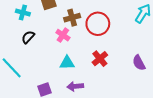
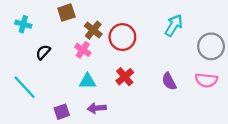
cyan cross: (23, 12) -> (23, 24), moved
brown cross: (72, 18) -> (93, 30), turned -35

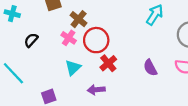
red circle: (122, 37) -> (96, 40), moved
cyan triangle: (87, 81) -> (73, 68), turned -42
purple arrow: (97, 108) -> (96, 90), moved

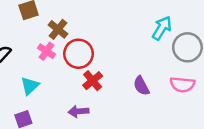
cyan arrow: (155, 15) -> (162, 28), moved
cyan triangle: (73, 68) -> (30, 86), moved

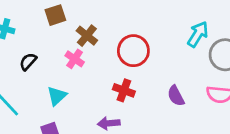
red circle: (79, 54) -> (133, 51), moved
red cross: (93, 81) -> (124, 90), turned -30

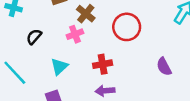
pink cross: (75, 59) -> (75, 34), turned 35
red cross: (124, 90) -> (103, 64), moved, turned -30

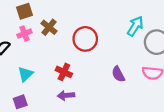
pink cross: (75, 34) -> (24, 34), moved
red cross: (103, 64) -> (64, 72), turned 35

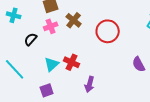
red cross: (64, 72) -> (72, 62), moved
purple arrow: (66, 95) -> (90, 84), turned -70

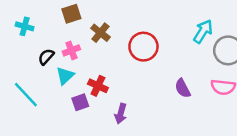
pink cross: (51, 26) -> (71, 50), moved
cyan triangle: (52, 64) -> (65, 76), moved
purple square: (47, 90) -> (80, 102), moved

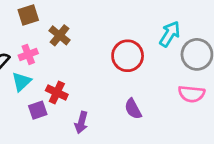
red circle: (143, 47) -> (128, 56), moved
purple semicircle: (183, 88) -> (133, 109), moved

